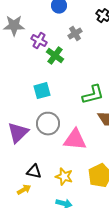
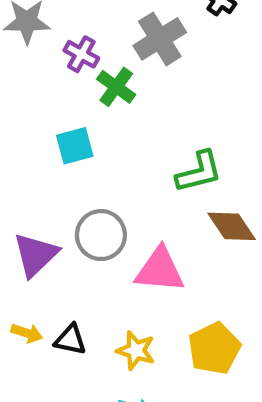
gray cross: (75, 34) -> (160, 39), size x1.6
cyan square: (42, 91) -> (75, 146), moved
yellow arrow: (24, 190) -> (27, 333), moved, turned 48

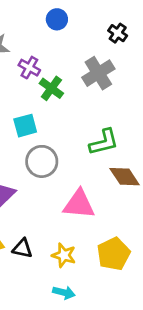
gray cross: (160, 39) -> (98, 73), moved
gray circle: (101, 235) -> (42, 161), moved

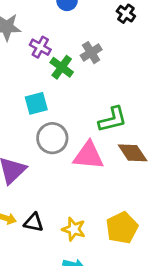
gray cross: (98, 73) -> (91, 53), moved, size x0.7
pink triangle: (79, 204) -> (88, 156), moved

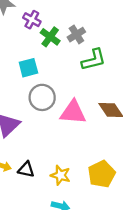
gray cross: (91, 53) -> (76, 35), moved
green L-shape: (113, 119) -> (94, 60), moved

